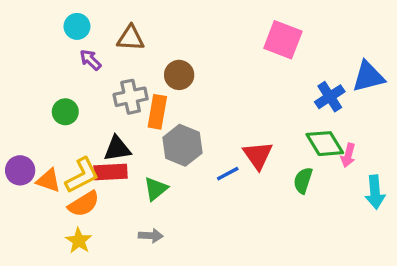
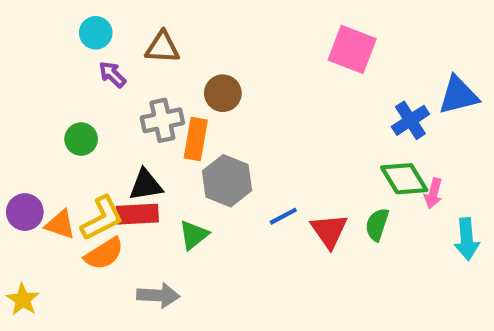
red triangle: (258, 155) -> (329, 231), moved
gray arrow: (151, 236) -> (158, 295), moved, size x1.4
yellow star: (79, 241) -> (23, 300), moved

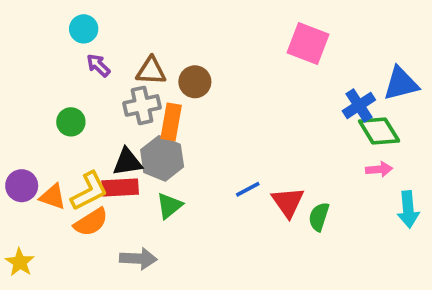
brown triangle: (162, 47) -> (151, 71), moved
green diamond: (404, 179) -> (379, 131), moved
gray hexagon: (227, 181) -> (162, 158), moved
pink arrow: (433, 193) -> (379, 169), turned -110
green semicircle: (377, 225) -> (319, 217), moved

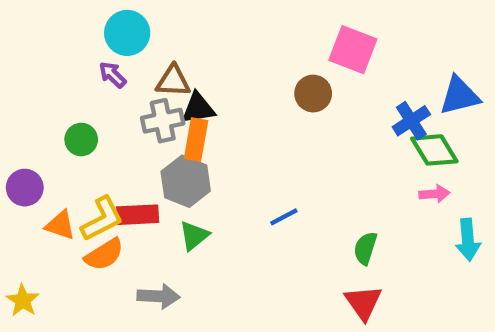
cyan circle: (84, 29) -> (127, 33), moved, size x1.4
brown circle: (195, 82) -> (313, 94), moved
black triangle: (127, 162) -> (198, 108), moved
purple circle: (22, 186) -> (25, 188), moved
red triangle: (288, 202) -> (363, 303), moved

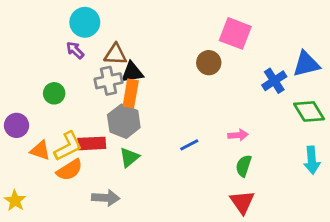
green diamond: (434, 150) -> (309, 111), moved
pink arrow: (434, 194) -> (238, 135), moved

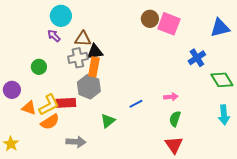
brown circle: (209, 63) -> (150, 19), moved
blue triangle: (306, 64) -> (220, 28), moved
green triangle: (129, 157) -> (108, 121), moved

